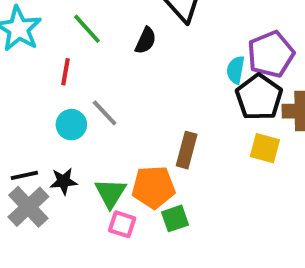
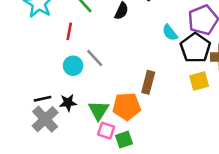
cyan semicircle: (236, 70) -> (170, 33), moved, turned -48
yellow square: (265, 148) -> (199, 81), turned -30
green square: (175, 218) -> (124, 140), moved

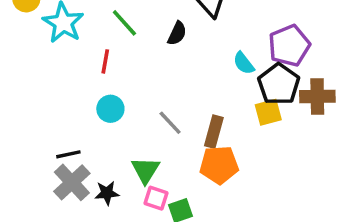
gray line: (95, 58) -> (170, 123), moved
yellow square: (199, 81) -> (268, 112), moved
black star: (68, 103) -> (107, 193), moved
orange pentagon: (127, 106) -> (219, 165), moved

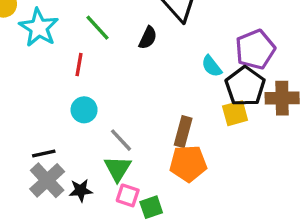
gray line: (170, 123) -> (121, 140), moved

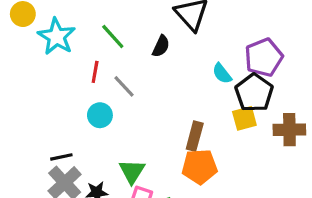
brown cross: (282, 98) -> (289, 130), moved
gray line: (121, 140) -> (124, 86), moved

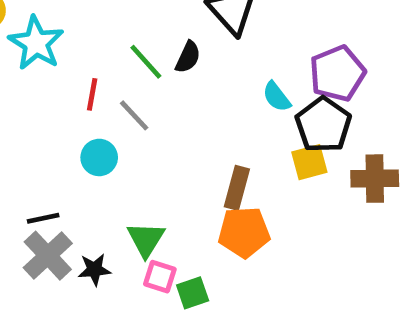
green line: (113, 37) -> (146, 62), moved

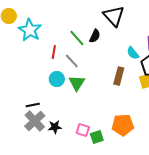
brown rectangle: (237, 188) -> (119, 76), moved
orange pentagon: (244, 232) -> (123, 125), moved
green triangle: (146, 239) -> (77, 83), moved

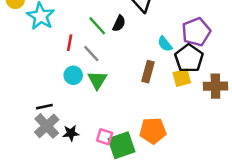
green square: (97, 137) -> (121, 145), size x1.6

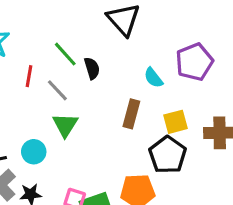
black semicircle: (119, 23) -> (92, 68), moved, turned -42
black pentagon: (189, 58) -> (168, 155), moved
cyan circle: (73, 75) -> (34, 152), moved

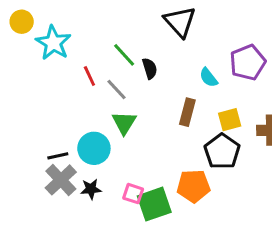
red line: (29, 76) -> (89, 76), turned -35
cyan circle: (34, 152) -> (94, 148), size x1.4

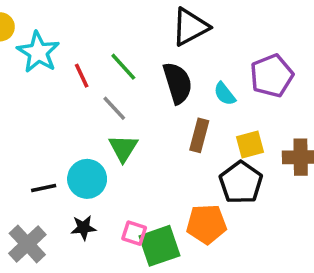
black triangle: (180, 22) -> (190, 27), turned 44
black semicircle: (150, 68) -> (178, 83), moved, size x1.6
red line: (89, 76) -> (82, 76), moved
gray cross: (61, 180) -> (27, 244), moved

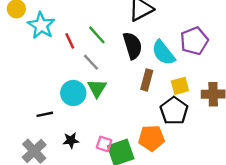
cyan semicircle: (225, 94) -> (163, 53), size x1.6
cyan circle: (87, 179) -> (73, 93), moved

